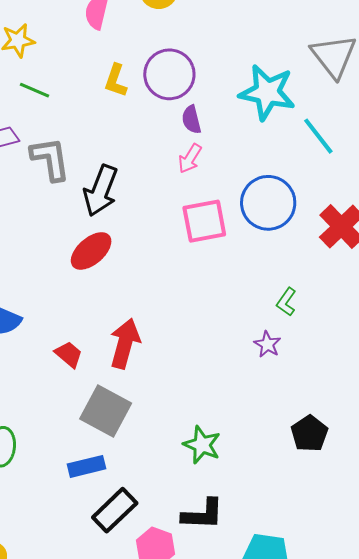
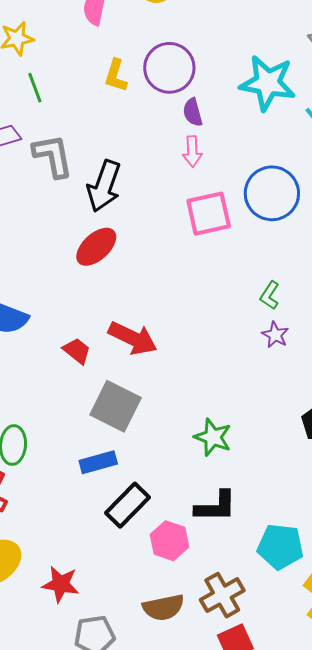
green line: (34, 90) -> (35, 88), turned 48
pink arrow: (190, 159) -> (192, 151), turned -32
green L-shape: (286, 302) -> (270, 295), moved
red arrow: (125, 343) -> (133, 338), turned 102

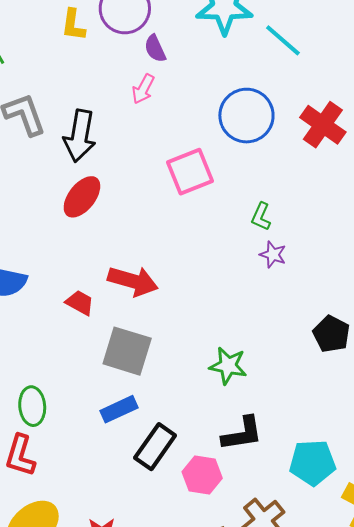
pink arrow: (192, 151) -> (143, 89), moved, turned 40
pink square: (209, 214) -> (190, 172), moved

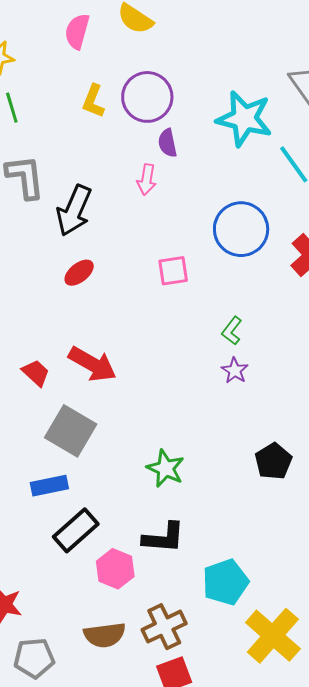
pink arrow: (143, 89) -> (147, 180), turned -32
pink square: (190, 172) -> (173, 271), size x0.7
red ellipse: (82, 197) -> (79, 273), moved, size x0.7
cyan pentagon: (313, 463) -> (225, 582), turned -30

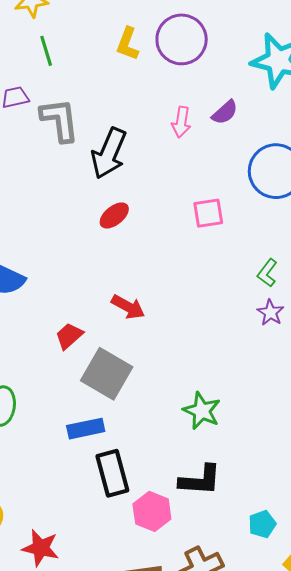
purple semicircle: (168, 143) -> (225, 112), moved, turned -120
red arrow: (92, 364) -> (128, 307), size x0.7
red trapezoid: (36, 373) -> (69, 336), moved, turned -84
black rectangle: (76, 530) -> (112, 473), turned -63
cyan pentagon: (225, 582) -> (262, 524), size x0.6

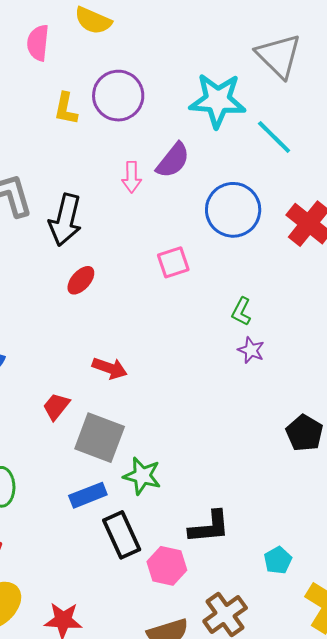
purple semicircle: (225, 112) -> (173, 160), size x1.4
green star: (202, 411) -> (142, 476), moved

